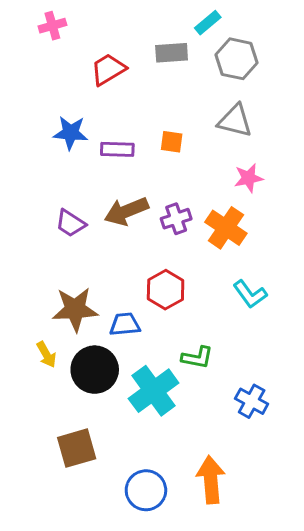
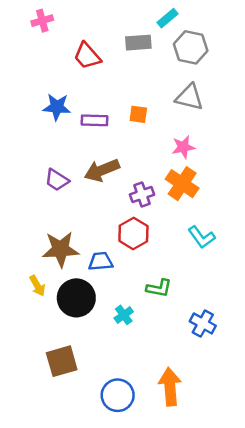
red trapezoid: (108, 69) -> (87, 56), turned -100
pink star: (249, 178) -> (183, 147), moved
purple cross: (176, 219) -> (142, 195), moved
cyan cross: (154, 391) -> (124, 315), size x0.5

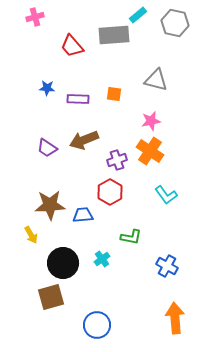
gray rectangle: (138, 43) -> (114, 35), size x1.4
gray hexagon: (191, 47) -> (175, 23), moved
blue star: (57, 107) -> (47, 88), size x0.7
black circle: (76, 298) -> (63, 263), moved
orange arrow: (170, 387) -> (175, 318), moved

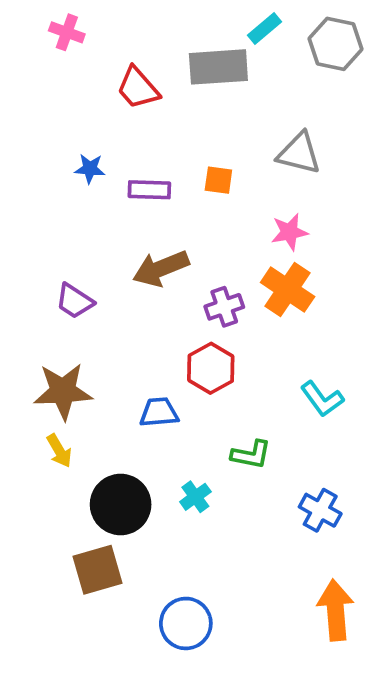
pink cross: (35, 17) -> (67, 32), turned 36
purple trapezoid: (47, 148) -> (75, 301), moved
cyan L-shape: (166, 195) -> (322, 399), moved
brown star: (50, 205) -> (63, 391), moved

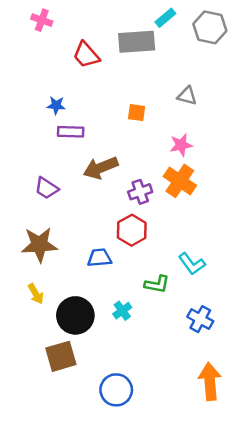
gray triangle: (299, 153) -> (187, 96), size x0.7
purple rectangle: (149, 190) -> (71, 132), moved
cyan L-shape: (322, 399) -> (192, 264), moved
yellow arrow: (59, 451) -> (36, 294), moved

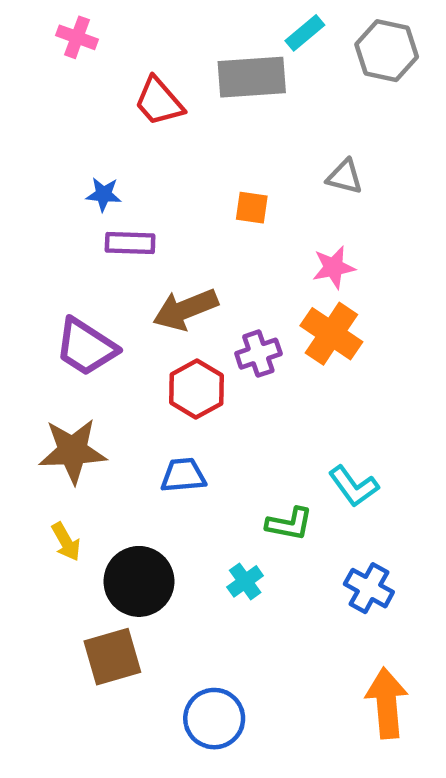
purple trapezoid: (47, 188) -> (86, 347), size x1.4
red hexagon: (132, 230) -> (196, 389), moved
cyan cross: (122, 311) -> (245, 581), moved

